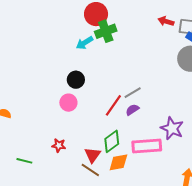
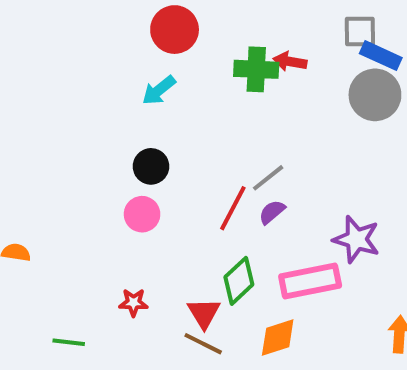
red arrow: (166, 21) -> (290, 62), moved
green cross: (106, 31) -> (256, 69), moved, turned 30
orange diamond: (118, 162) -> (278, 338), moved

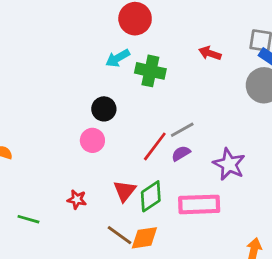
green cross: (256, 69) -> (150, 71), moved
purple star: (356, 239) -> (229, 164), moved
red triangle: (204, 313) -> (125, 191), moved
orange diamond: (278, 338) -> (144, 238), moved

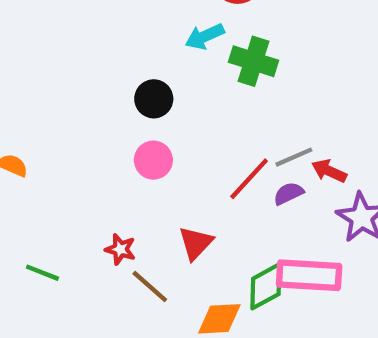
red arrow: (210, 53) -> (329, 171), moved
black circle: (104, 109) -> (154, 99), moved
green diamond: (151, 196) -> (266, 286), moved
brown line: (120, 235) -> (150, 287), moved

